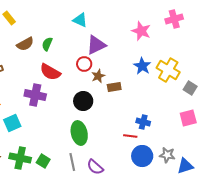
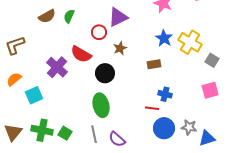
red circle: (84, 64) -> (99, 32), moved
red semicircle: (50, 72) -> (81, 54), moved
brown rectangle: (114, 87) -> (154, 64), moved
purple cross: (35, 95) -> (57, 67), turned 30

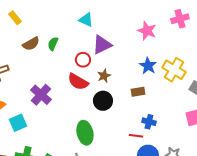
red semicircle: (81, 54) -> (78, 82), moved
black circle: (105, 73) -> (103, 101), moved

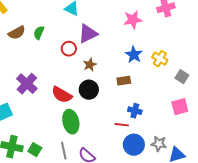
pink star: (147, 31) -> (133, 20), turned -30
yellow cross: (174, 70) -> (160, 59), size x0.7
red semicircle: (78, 82) -> (62, 95), moved

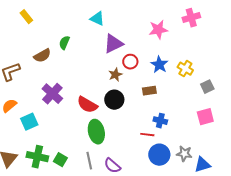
brown semicircle: (17, 33) -> (42, 56), moved
red circle: (69, 49) -> (130, 62), moved
gray square: (182, 77) -> (207, 87), turned 32

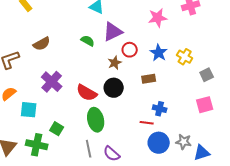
green semicircle: (64, 43) -> (88, 41), moved, turned 96
cyan square: (29, 122) -> (29, 110), turned 30
green square: (60, 160) -> (57, 129), moved

